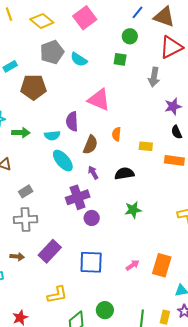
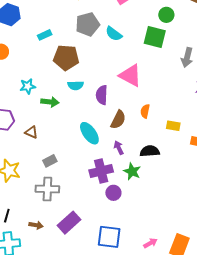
green square: (120, 59) -> (155, 37), size x1.6
cyan semicircle: (52, 135) -> (76, 85), moved
green star: (133, 210) -> (132, 171), moved, turned 30

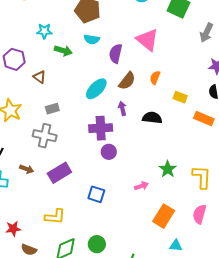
cyan ellipse: (89, 133) -> (96, 89), turned 70
green star: (132, 171) -> (168, 169), moved
blue square: (109, 237) -> (96, 194), size x0.7
pink arrow: (150, 243) -> (141, 186), moved

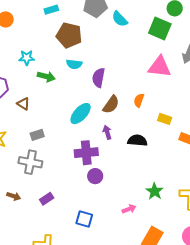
pink triangle: (147, 40) -> (160, 67), moved, turned -30
purple rectangle: (59, 173) -> (47, 199), size x0.6

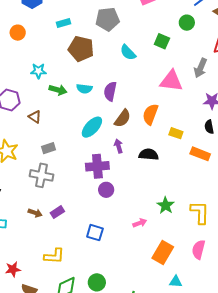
cyan semicircle: (120, 19) -> (128, 52), moved
green square: (160, 28) -> (162, 41), moved, size x0.7
cyan semicircle: (74, 64) -> (84, 89), moved
orange semicircle: (139, 100) -> (150, 114), size x1.5
brown arrow: (14, 196) -> (35, 213), moved

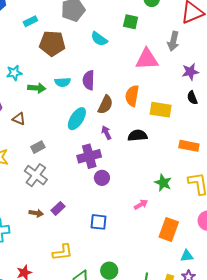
yellow rectangle: (176, 133) -> (161, 110), size x1.5
orange rectangle: (200, 154) -> (189, 146), moved
gray cross: (42, 175) -> (36, 175), turned 35

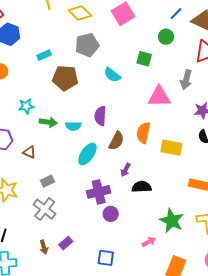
cyan semicircle: (63, 82) -> (73, 126), moved
purple arrow: (106, 133) -> (125, 170), moved, turned -128
black semicircle: (138, 136) -> (142, 187), moved
green star: (163, 183) -> (172, 221), size x1.4
brown arrow: (36, 213) -> (44, 247), turned 64

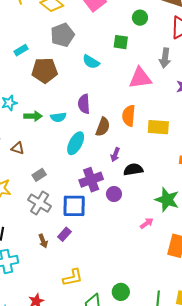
purple circle: (111, 214) -> (114, 194), moved
blue square: (106, 258) -> (74, 206), moved, size x1.4

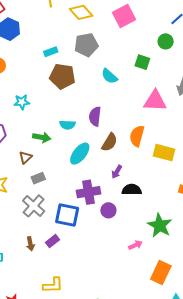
cyan rectangle: (21, 50) -> (51, 52), moved
green arrow: (33, 116) -> (42, 137), moved
brown triangle: (18, 148) -> (25, 157), moved, turned 48

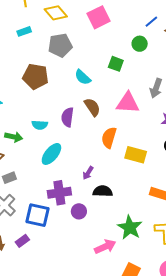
cyan rectangle: (51, 52) -> (24, 31), moved
brown semicircle: (109, 142) -> (92, 107), moved, turned -66
pink arrow: (135, 245) -> (105, 247), size x1.5

